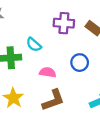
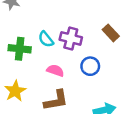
purple cross: (64, 23) -> (71, 38), moved

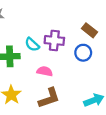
blue circle: (90, 66) -> (83, 53), moved

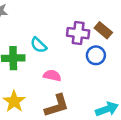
purple cross: (54, 40) -> (78, 33), moved

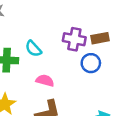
brown rectangle: (103, 30) -> (100, 38), turned -54

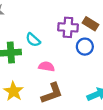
brown rectangle: (100, 38) -> (90, 24), turned 49

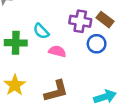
pink semicircle: (46, 66) -> (57, 51), moved

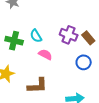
blue circle: (97, 44) -> (84, 62), moved

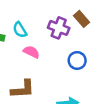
brown rectangle: (88, 38) -> (82, 19), moved

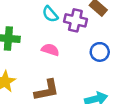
cyan semicircle: (20, 30) -> (50, 14), moved

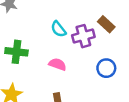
purple cross: (75, 20) -> (83, 36), turned -30

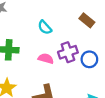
purple cross: (83, 36) -> (68, 52), moved

